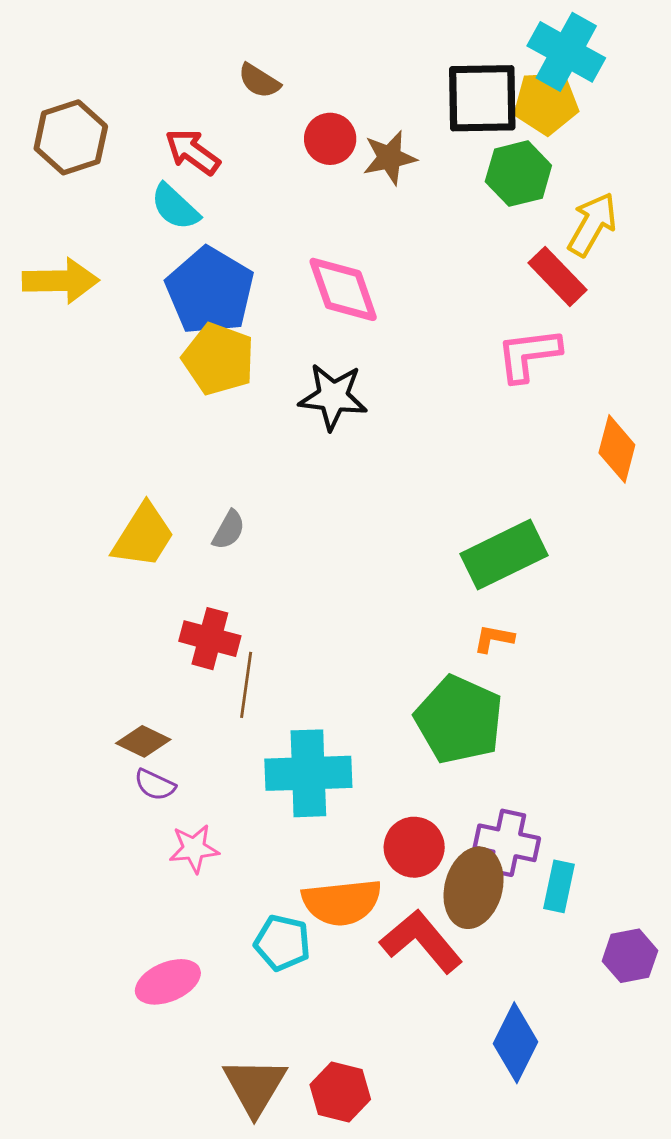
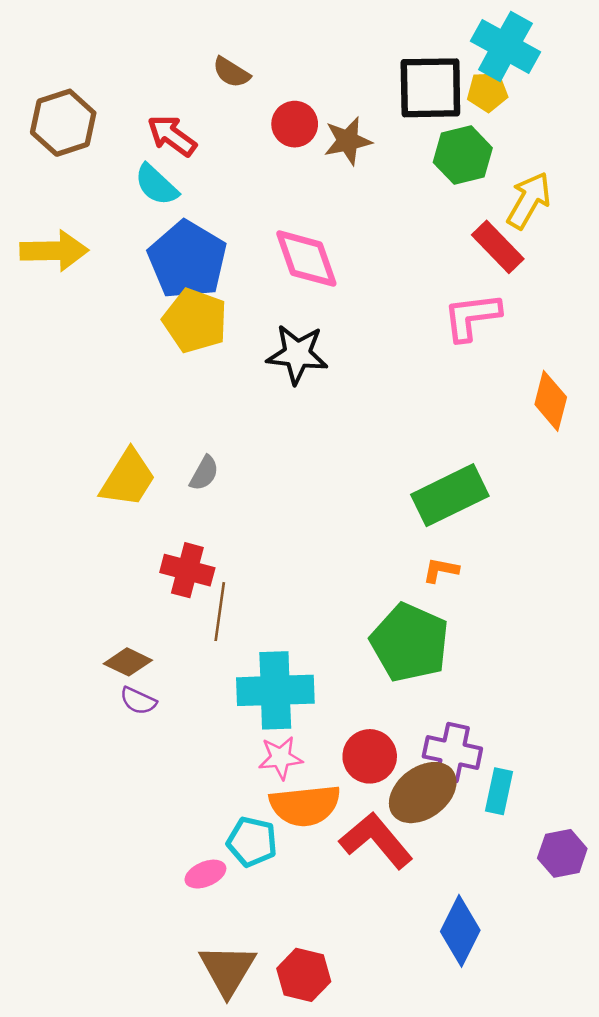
yellow pentagon: (546, 103) -> (487, 92), size x0.7
pink star: (194, 849) -> (280, 758), moved
brown ellipse: (474, 888) -> (423, 793), turned 38
pink ellipse: (168, 982) -> (205, 874), moved, size x0.7

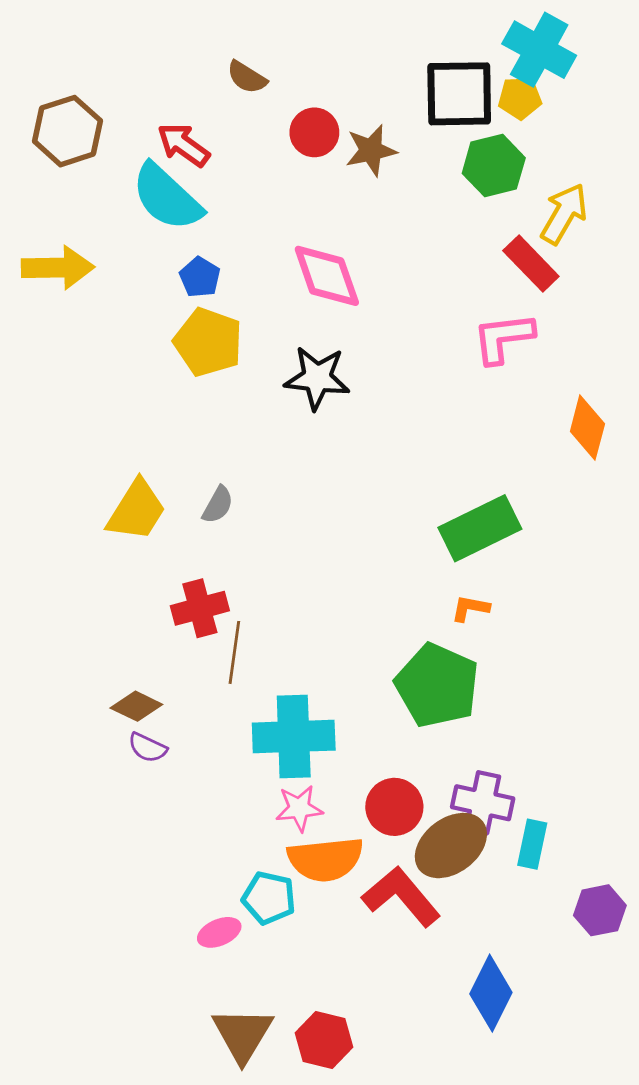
cyan semicircle: (156, 185) -> (167, 197), size x1.5
blue pentagon: (187, 260) -> (200, 277), size x0.5
red cross: (187, 570) -> (200, 608), turned -30

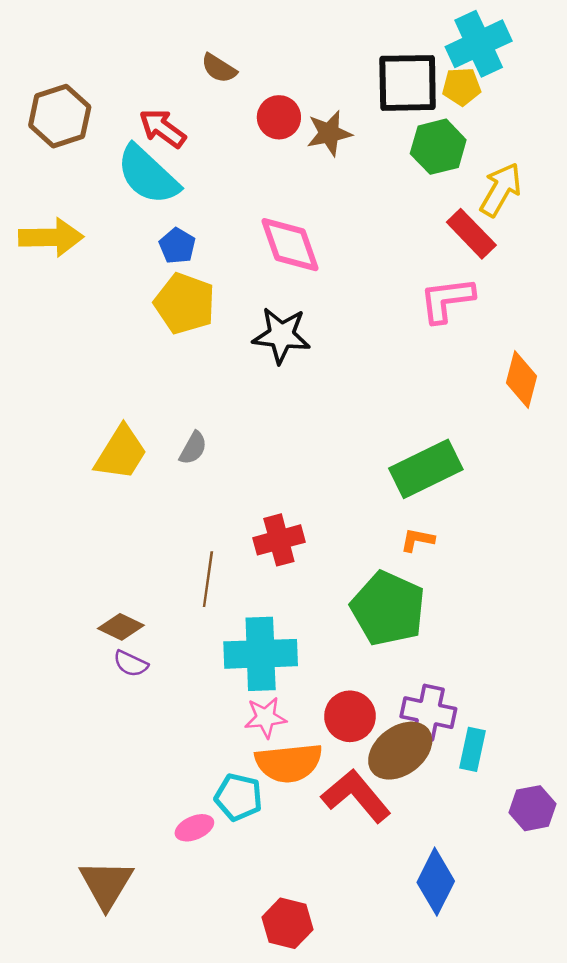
cyan cross: (539, 50) -> (479, 44), turned 36
red cross: (200, 608) -> (279, 540), moved
brown triangle: (243, 1034) -> (106, 884), moved

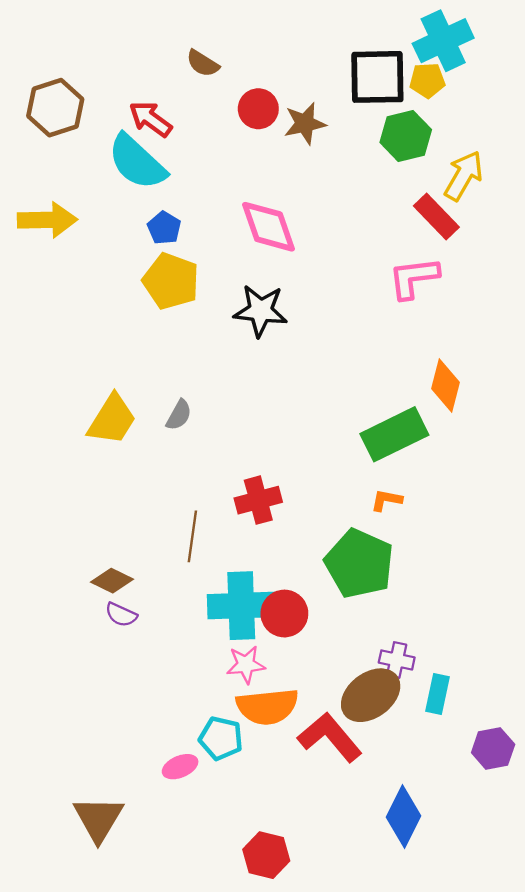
orange diamond: (521, 379) -> (445, 386), moved
purple cross: (428, 713) -> (397, 660), size x0.7
red circle: (350, 716) -> (284, 614), moved

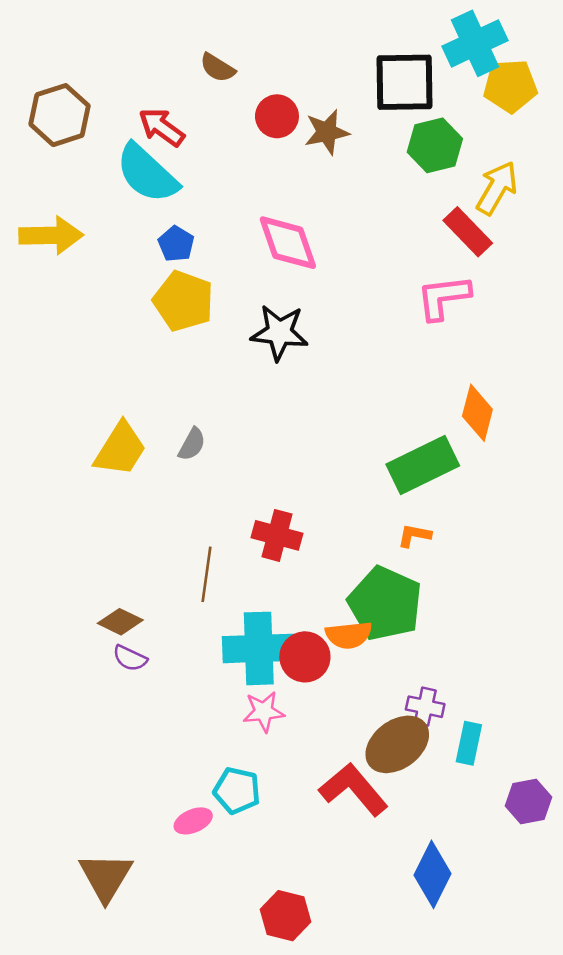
yellow pentagon: (427, 80) -> (510, 86), moved, size x1.4
red cross: (258, 500) -> (277, 535), turned 30
orange semicircle: (267, 707) -> (349, 635), moved, size x0.7

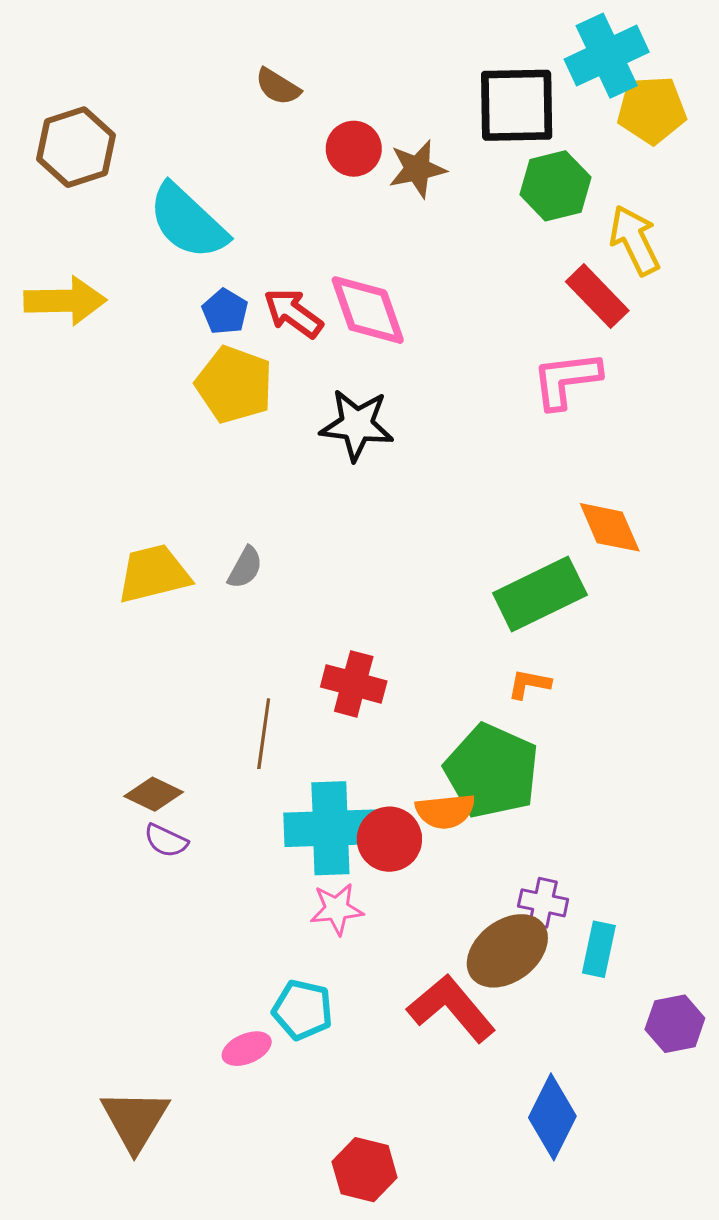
red arrow: (162, 127) -> (293, 313), moved
yellow arrow: (497, 188) -> (635, 240), turned -56
orange diamond: (477, 413) -> (610, 527), turned -38
yellow trapezoid: (120, 449) -> (154, 574), turned -136

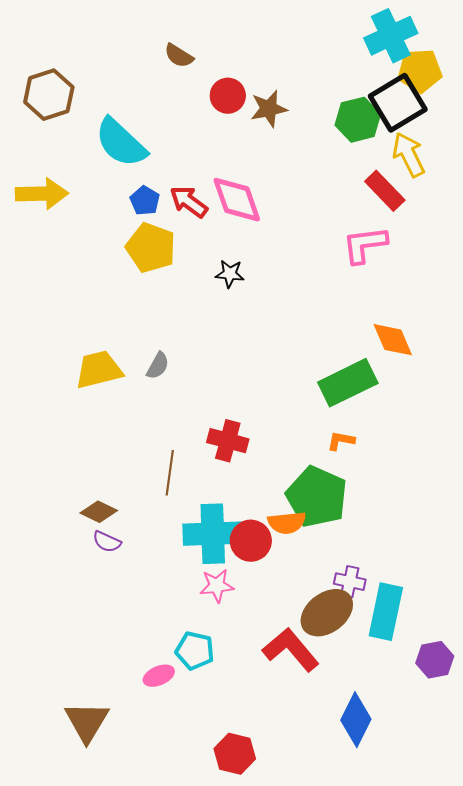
black square: (517, 105) -> (398, 103), moved, turned -30
black star: (357, 425) -> (230, 274), size x0.6
cyan rectangle: (599, 949) -> (386, 612), size x1.6

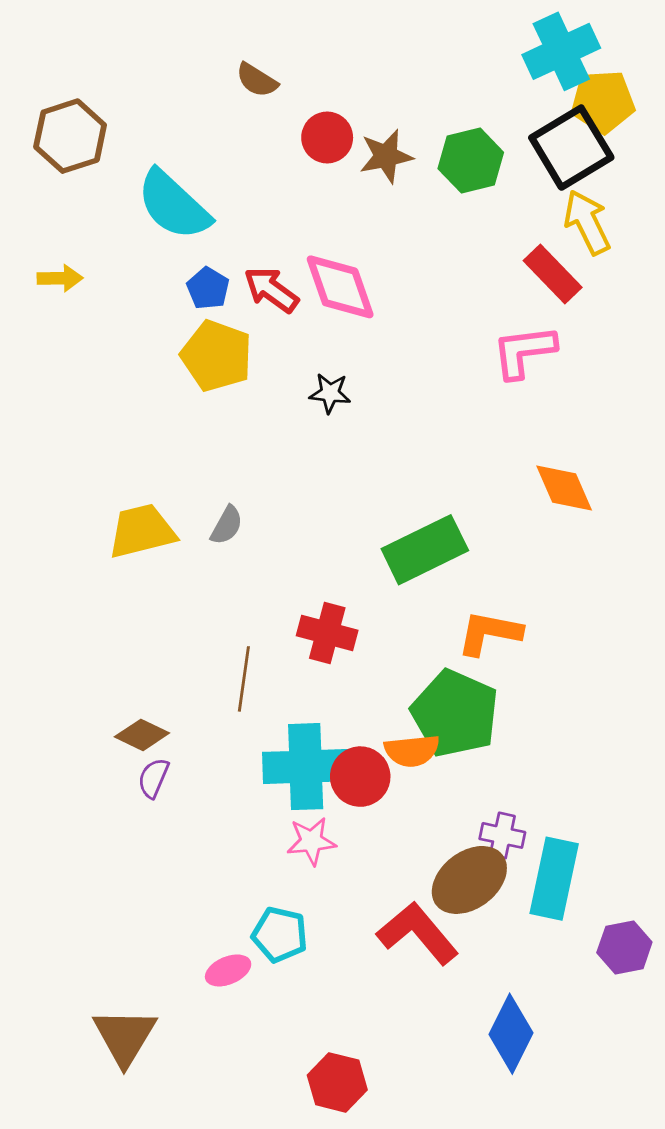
green hexagon: (358, 120) -> (471, 160), moved
yellow arrow: (42, 194) -> (60, 278), size x0.6
green rectangle: (348, 383) -> (425, 550), moved
orange L-shape: (341, 441) -> (489, 633), size x1.6
purple semicircle: (107, 542) -> (153, 778), turned 88

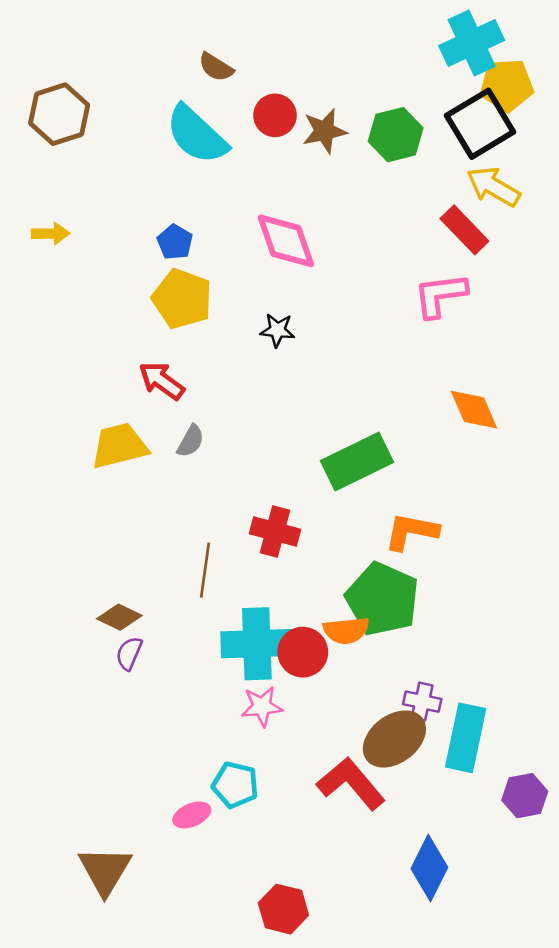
cyan semicircle: (173, 205) -> (197, 135), moved
yellow arrow: (587, 222) -> (493, 187), turned -34
red arrow: (271, 290) -> (162, 381), moved

